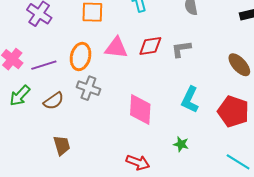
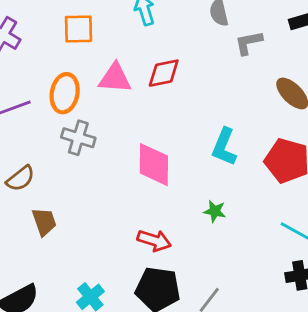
gray L-shape: (181, 49) -> (249, 43), moved
brown semicircle: (54, 101) -> (20, 178), moved

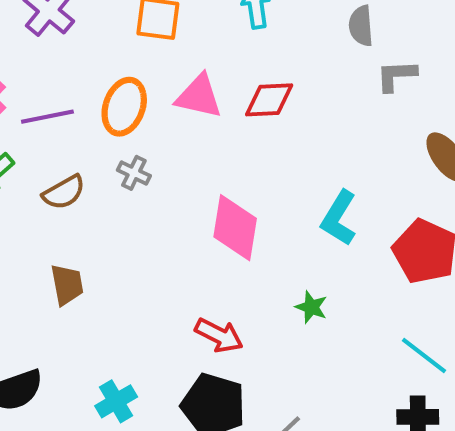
gray cross: (78, 138) -> (134, 173), size x0.7
brown semicircle: (20, 178) -> (64, 192), moved

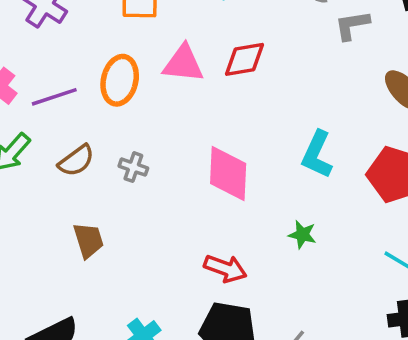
gray cross: (134, 173) -> (133, 167), moved

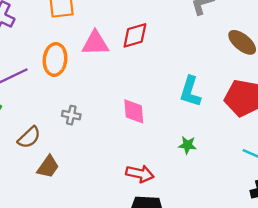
brown semicircle: (76, 161) -> (29, 137), moved
pink diamond: (228, 173) -> (134, 111), size x0.7
brown trapezoid: (88, 240) -> (48, 167), turned 60

